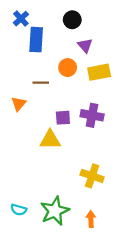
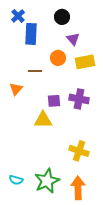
orange arrow: (91, 219) -> (78, 188), size x1.6

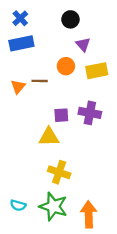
blue rectangle: (31, 34) -> (21, 43), moved, turned 75
orange triangle: (16, 89) -> (18, 87), moved
yellow cross: (79, 151) -> (59, 172), moved
green star: (47, 181) -> (53, 206), turned -30

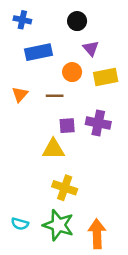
blue cross: (20, 18) -> (22, 20), turned -35
blue rectangle: (21, 43) -> (39, 52), moved
brown line: (40, 81) -> (55, 96), moved

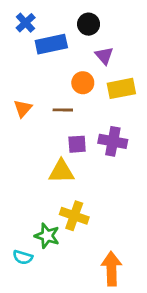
blue cross: (22, 20) -> (26, 23), turned 35
blue rectangle: (39, 52) -> (51, 44), moved
green star: (58, 225) -> (47, 236), moved, size x0.7

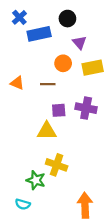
orange triangle: (23, 108) -> (17, 83), turned -48
cyan semicircle: (23, 257) -> (23, 204), moved

